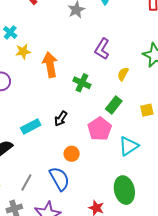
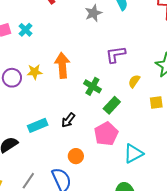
purple L-shape: (102, 49) -> (116, 54), turned 45
yellow star: (23, 51) -> (35, 72), moved
green rectangle: (114, 105) -> (112, 105), moved
yellow square: (147, 110) -> (156, 102), moved

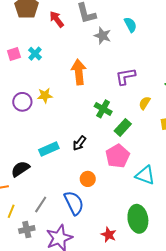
gray star: (93, 13) -> (103, 36), turned -30
orange arrow: (62, 65) -> (79, 72), moved
cyan triangle: (133, 153) -> (145, 175), turned 50

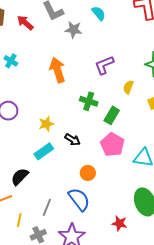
yellow star: (45, 95) -> (46, 124), moved
black arrow: (79, 143) -> (72, 140), turned -84

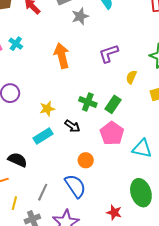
gray star: (73, 30) -> (80, 16), turned -30
green cross: (89, 101) -> (88, 102), moved
black semicircle: (20, 177) -> (18, 160), turned 66

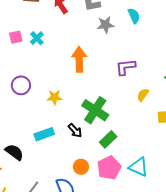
green cross: (88, 102) -> (95, 110), size x1.5
green rectangle: (113, 104) -> (108, 139), moved
yellow star: (47, 109) -> (55, 97), moved
pink pentagon: (112, 133) -> (109, 168), moved

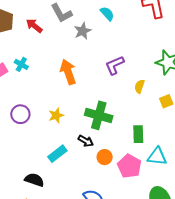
green rectangle: (108, 139) -> (138, 134), moved, turned -30
orange circle: (81, 167) -> (105, 157), moved

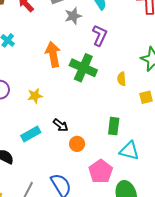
purple L-shape: (115, 65) -> (100, 35), moved, turned 130
yellow semicircle: (139, 86) -> (122, 79), turned -32
green cross: (99, 115) -> (83, 68), moved
pink pentagon: (129, 166) -> (101, 171), moved

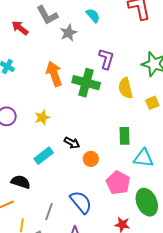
purple L-shape: (100, 35) -> (106, 59), moved
yellow semicircle: (122, 79) -> (125, 88), size x1.5

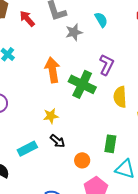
yellow star: (42, 117) -> (51, 116), moved
orange circle: (91, 159) -> (82, 160), moved

